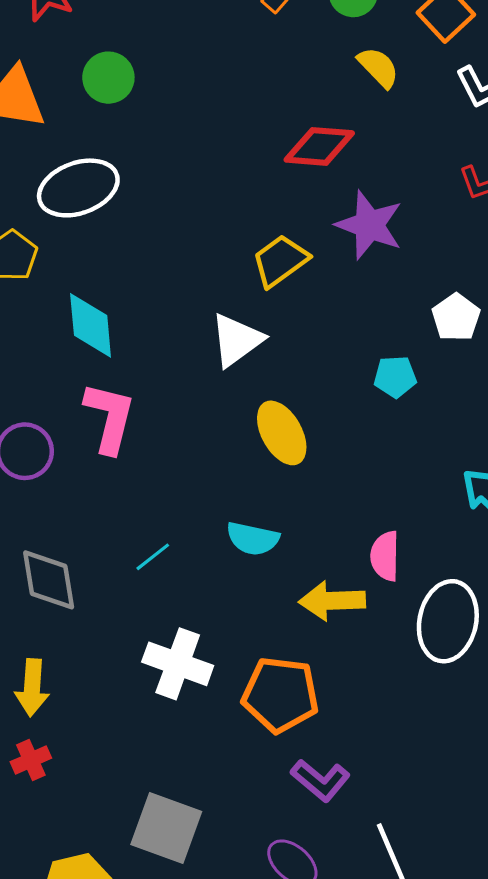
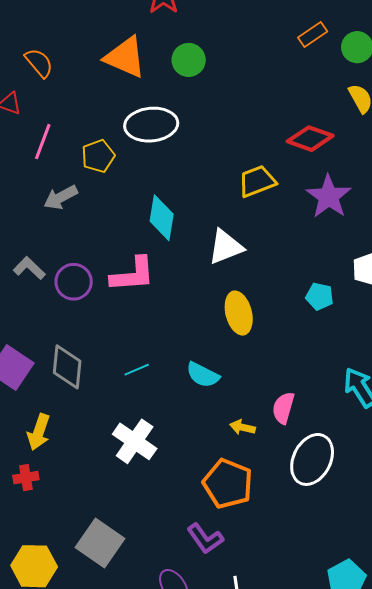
yellow trapezoid: (280, 261) -> (257, 181), moved
cyan diamond: (91, 325) -> (162, 218), moved
pink L-shape: (110, 418) -> (133, 275), turned 57
yellow arrow: (332, 601) -> (242, 427), size x0.6
orange pentagon: (280, 695) -> (228, 484), moved

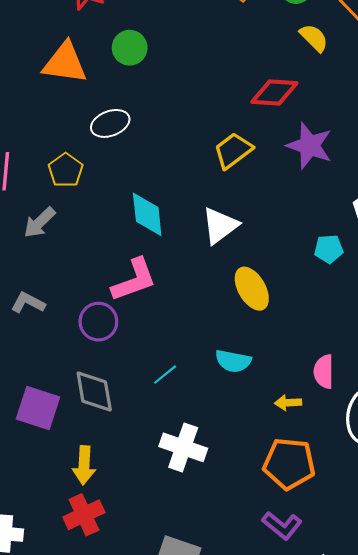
white ellipse: (151, 125) -> (110, 123), size x0.7
purple circle: (74, 282) -> (98, 322), moved
red cross: (26, 478) -> (84, 515), size x1.5

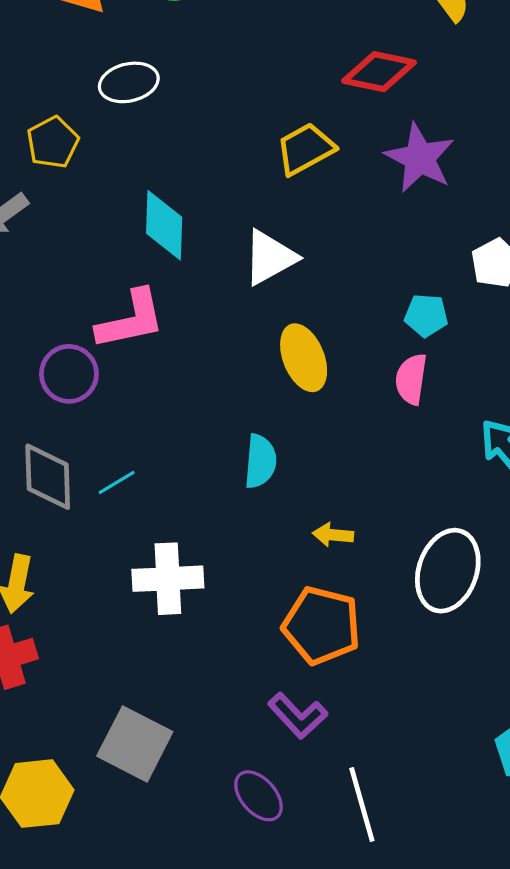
cyan semicircle: (233, 361) -> (260, 461), turned -104
pink semicircle: (324, 372) -> (411, 379), moved
cyan line: (165, 375) -> (117, 483), moved
white cross: (183, 447) -> (168, 579), turned -30

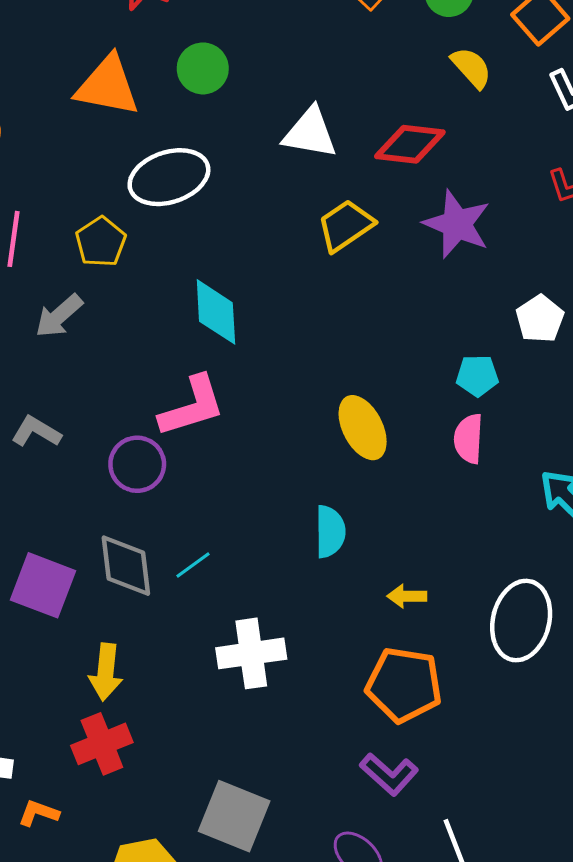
white ellipse: (129, 82) -> (169, 177), size x1.4
white triangle: (270, 257) -> (310, 133), moved, turned 44

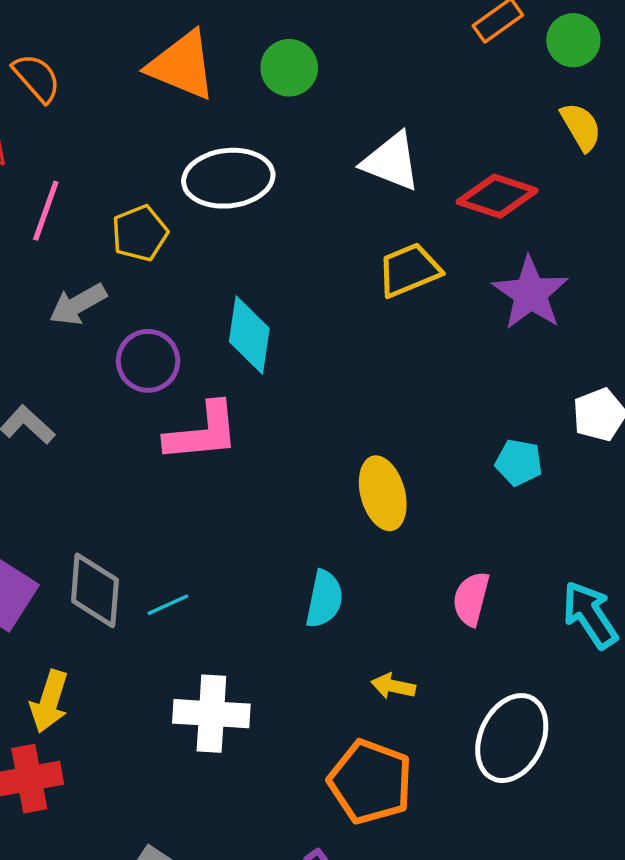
pink semicircle: (469, 439) -> (471, 599), moved
purple circle: (137, 464) -> (148, 361), moved

